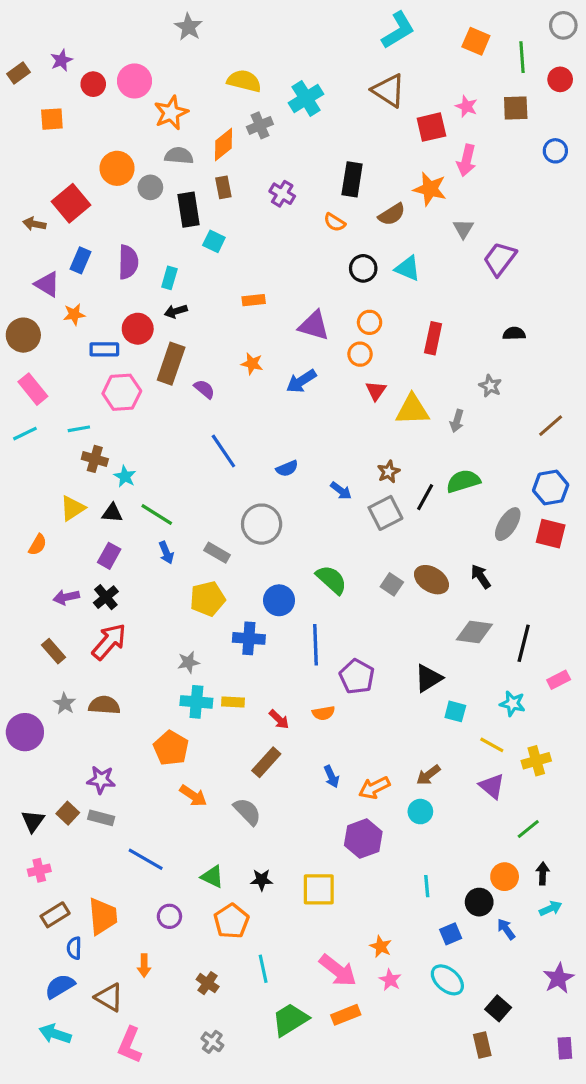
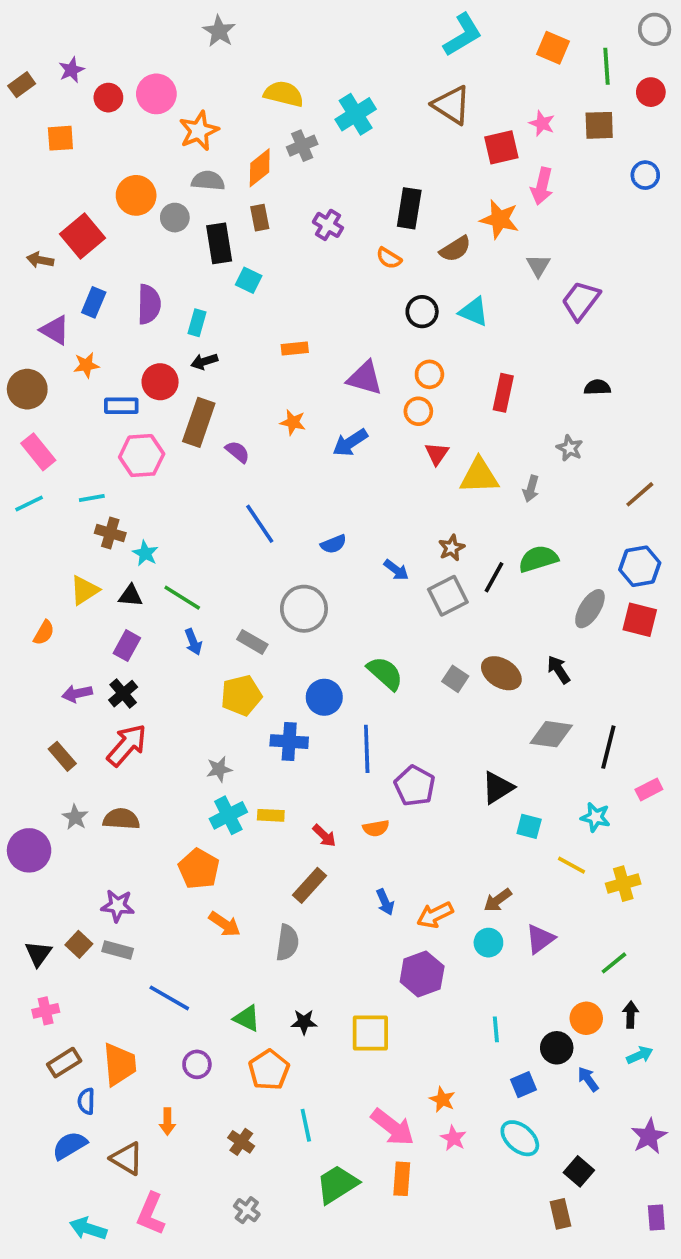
cyan cross: (196, 702) -> (228, 815), turned -32
purple triangle: (492, 786) -> (540, 939), moved, turned 44
gray semicircle: (247, 812) -> (287, 943), turned 52
orange rectangle: (346, 1015) -> (402, 1179), turned -64
cyan arrow: (55, 1034) -> (88, 1229), moved

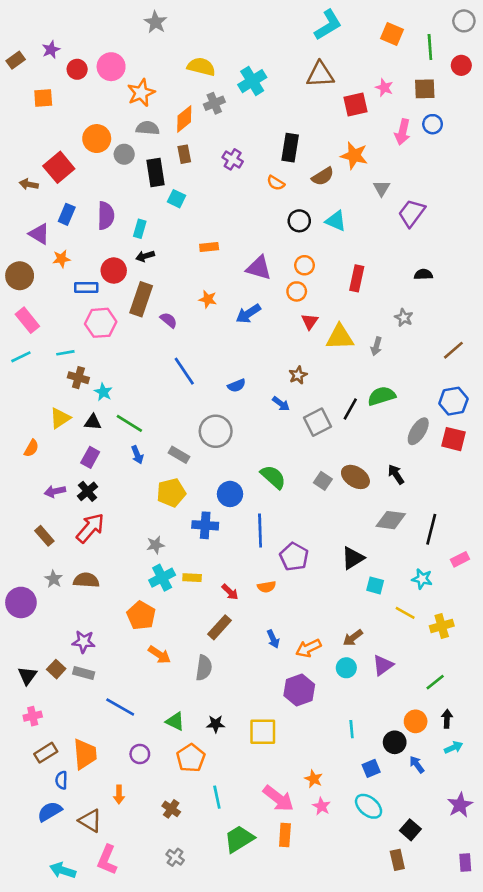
brown triangle: (452, 105) -> (320, 74), turned -36
blue circle: (645, 175) -> (433, 124), moved
pink arrow: (542, 186) -> (402, 132), moved
brown star: (452, 548) -> (298, 375), moved

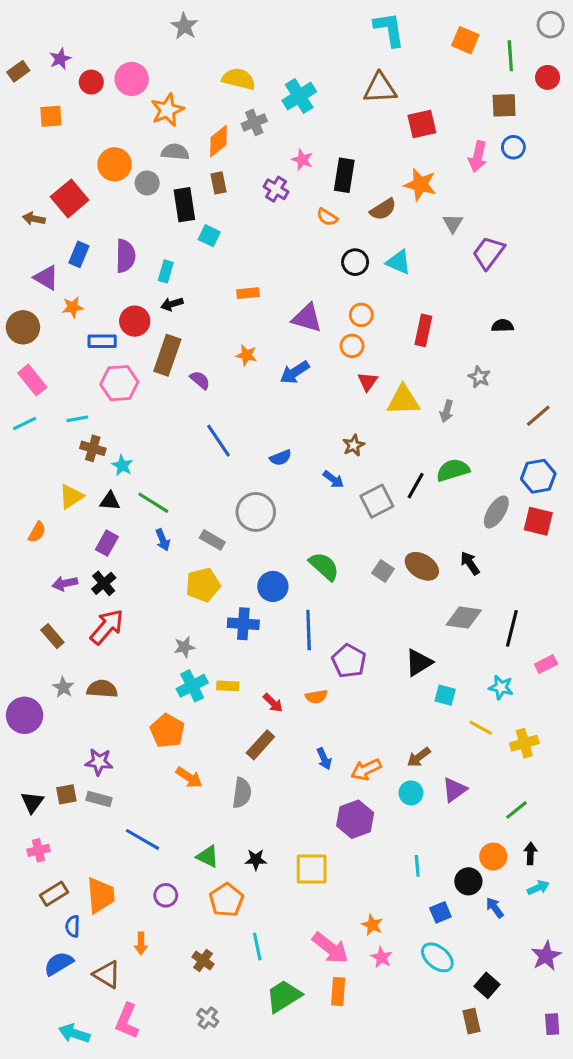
cyan L-shape: (328, 25) -> (389, 29), turned -68
pink star: (384, 88) -> (302, 160), moved
brown square: (56, 669) -> (66, 794), turned 36

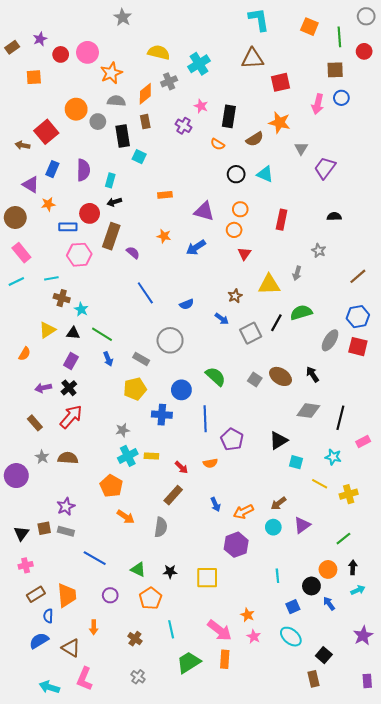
yellow triangle: (403, 400) -> (269, 285), moved
purple star: (99, 762) -> (66, 507), turned -30

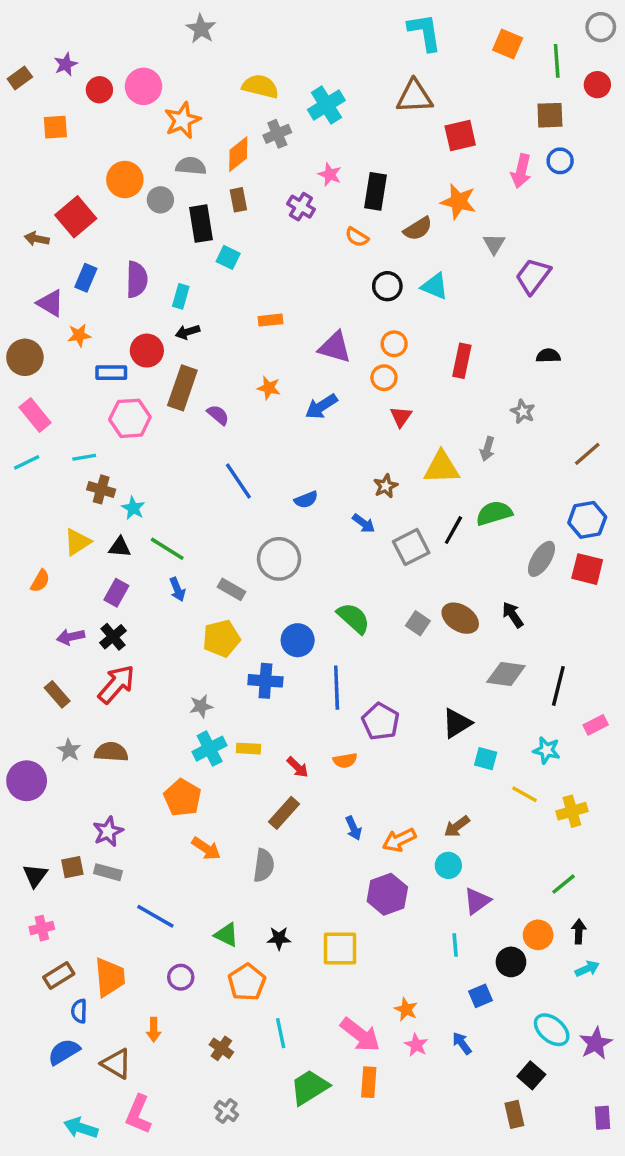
purple triangle: (302, 525) -> (477, 901), moved
blue arrow: (329, 604) -> (462, 1043), moved
cyan ellipse: (291, 637) -> (552, 1030), moved

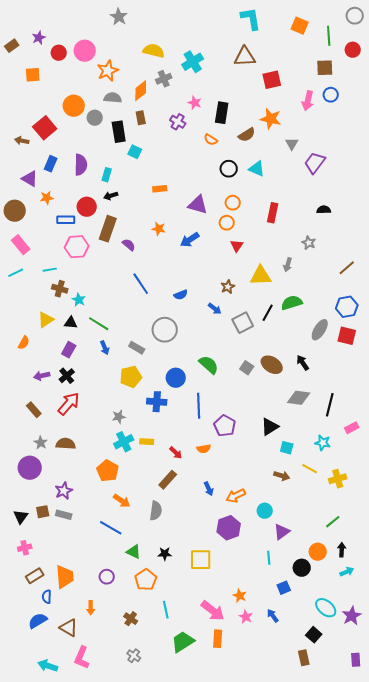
purple circle: (27, 781) -> (30, 468), moved
brown arrow: (457, 826) -> (282, 476), moved, turned -126
blue line: (155, 916) -> (111, 528), moved

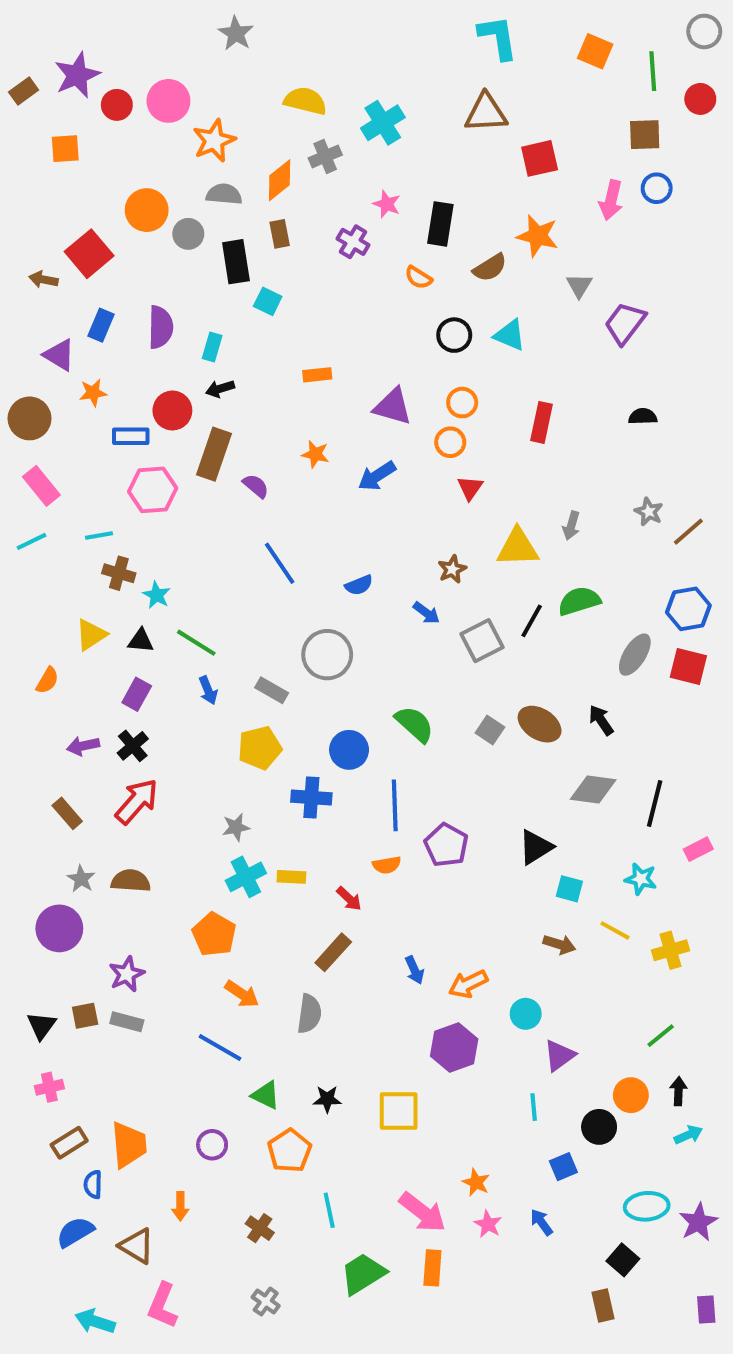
purple star: (39, 38) -> (77, 75), size x1.6
gray star: (309, 243) -> (649, 512), moved
orange semicircle: (204, 449) -> (387, 865), moved
cyan ellipse: (326, 608) -> (647, 1206), turned -45

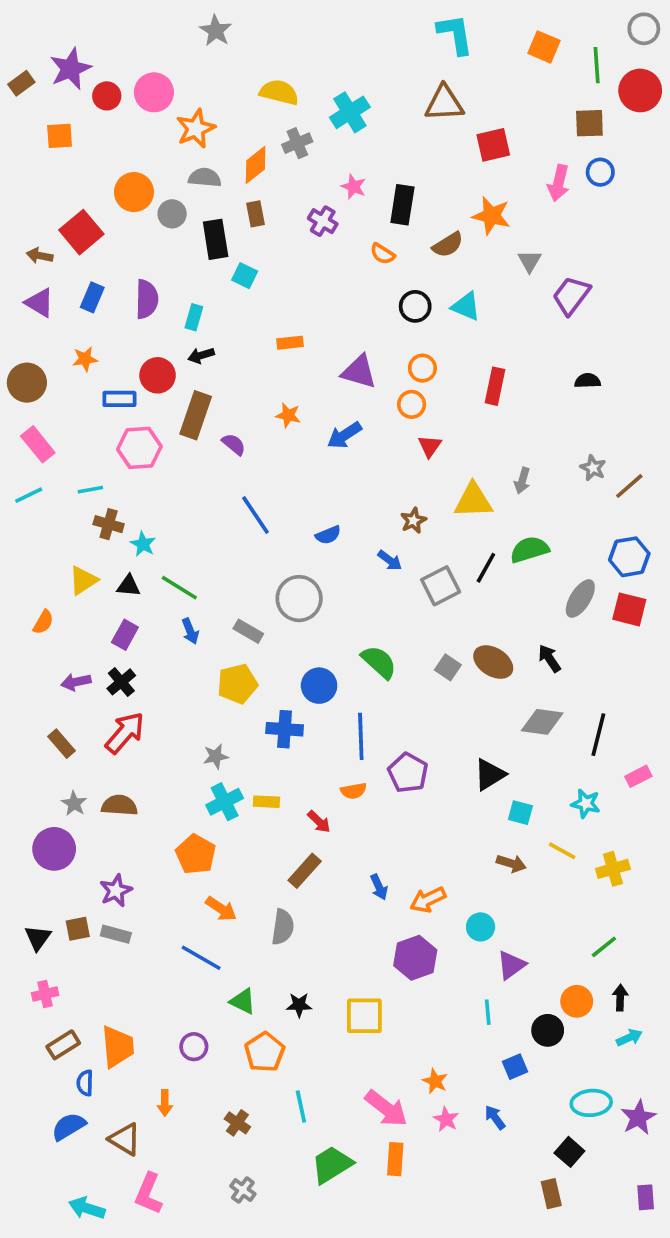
red circle: (700, 99) -> (640, 90), size x1.5
purple triangle: (59, 355) -> (40, 303), moved

